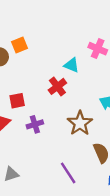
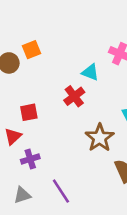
purple cross: (35, 124) -> (30, 159), moved
purple line: (68, 173) -> (61, 191), moved

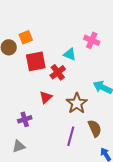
red square: (29, 112) -> (36, 61), moved, size x1.5
red triangle: (13, 136) -> (46, 97), moved
purple line: (61, 191) -> (71, 136), moved, turned 48

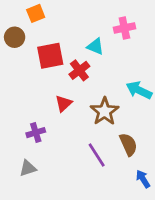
orange square: (26, 37) -> (36, 13), moved
pink cross: (92, 40) -> (124, 28), turned -35
purple line: (71, 136) -> (97, 155), turned -48

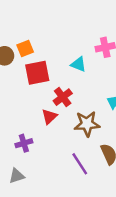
orange square: (36, 13) -> (25, 49), moved
red cross: (79, 70) -> (63, 97), moved
brown star: (105, 111) -> (87, 124), turned 30

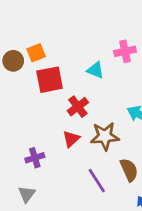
red triangle: (49, 116) -> (71, 139), moved
gray triangle: (17, 176) -> (27, 194), turned -35

